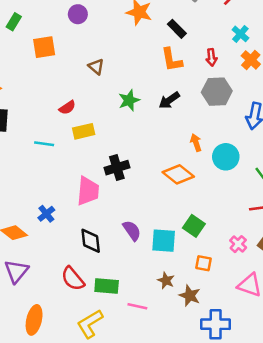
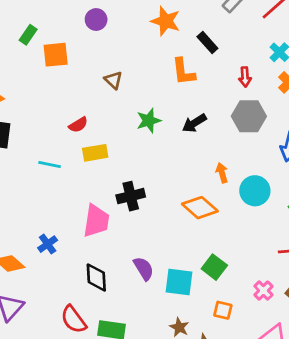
green rectangle: (14, 22) -> (28, 35), moved
orange L-shape: (172, 60) -> (183, 72), moved

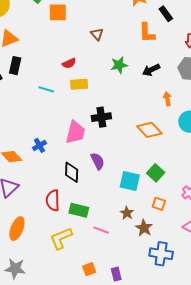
orange arrow: (222, 173) -> (167, 99), moved
purple semicircle: (144, 268) -> (98, 161), moved
red semicircle: (74, 319) -> (53, 200), turned 30

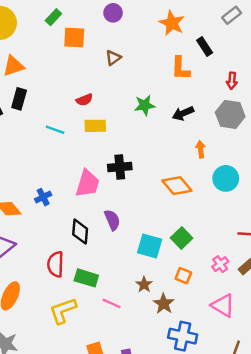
brown triangle: (97, 34) -> (113, 58), moved, turned 32

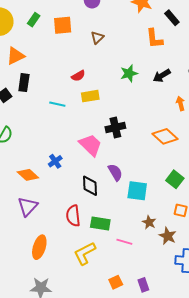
green rectangle: (53, 17) -> (34, 20), moved
pink trapezoid: (87, 184) -> (90, 145), turned -55
cyan square: (150, 246) -> (137, 191), moved

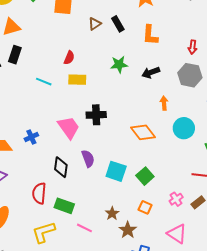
black rectangle: (172, 18) -> (118, 24), moved
red semicircle: (78, 76) -> (69, 58), turned -48
cyan square: (137, 191) -> (116, 171), moved

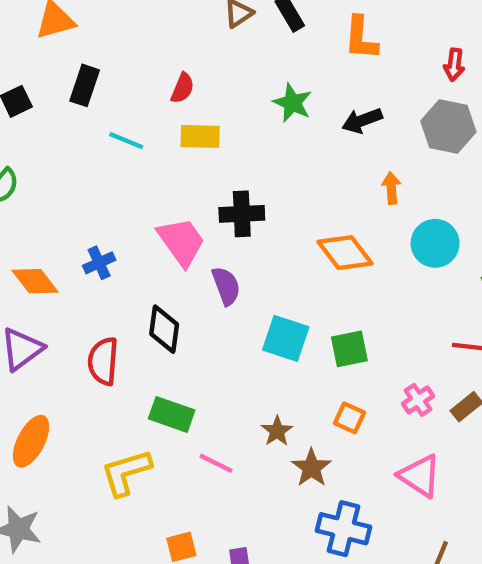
black rectangle: (15, 55) -> (85, 85), moved
green star: (119, 64) -> (292, 103), turned 30
purple semicircle: (88, 159) -> (226, 286), moved
green square: (145, 176) -> (349, 349), turned 30
red semicircle: (39, 193) -> (103, 361), moved

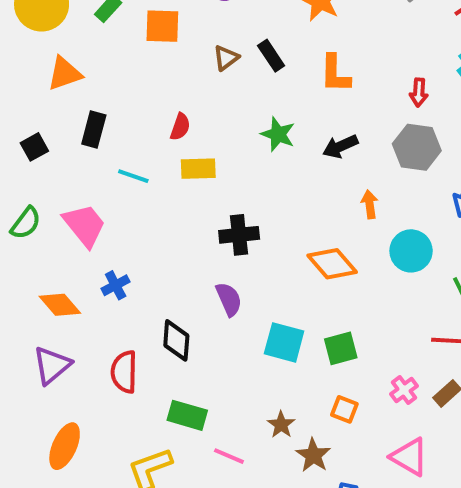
pink trapezoid: (181, 242) -> (84, 225), moved

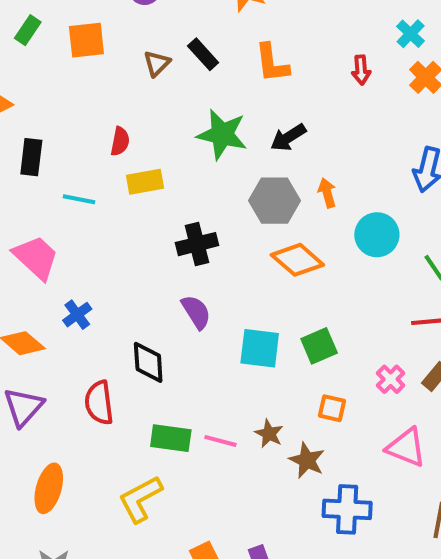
green star: (278, 134) -> (222, 134), size x1.4
gray hexagon: (417, 147) -> (275, 201), moved
pink line: (229, 456) -> (220, 441), moved

